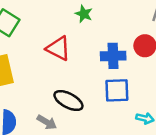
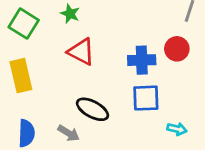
green star: (84, 14) -> (70, 14), moved

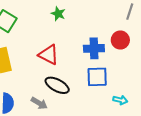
green star: (70, 14) -> (58, 14), moved
red triangle: (81, 52) -> (49, 55), moved

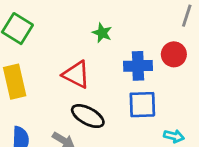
green star: (58, 14) -> (102, 33), moved

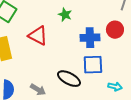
red triangle: (76, 74) -> (38, 36), moved
black ellipse: (88, 116) -> (69, 79), moved

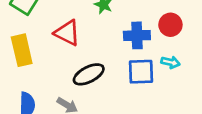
black ellipse: (69, 79) -> (89, 74), moved, turned -55
cyan arrow: (115, 87) -> (170, 62), moved

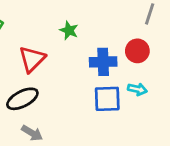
red triangle: (67, 33) -> (32, 59), turned 48
black ellipse: (89, 74) -> (22, 99), moved

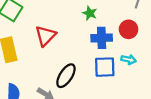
green star: (69, 30) -> (90, 13), moved
black ellipse: (22, 99) -> (66, 76), moved, turned -30

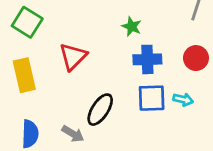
red circle: (129, 29) -> (196, 58), moved
cyan arrow: (129, 60) -> (183, 100), moved

